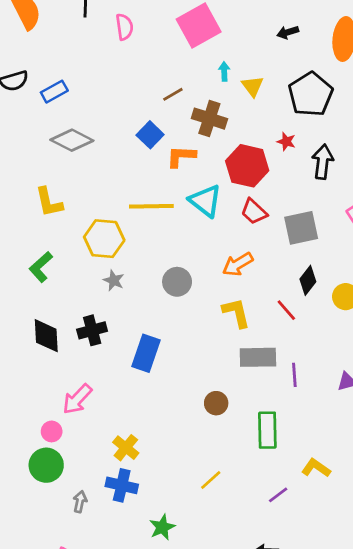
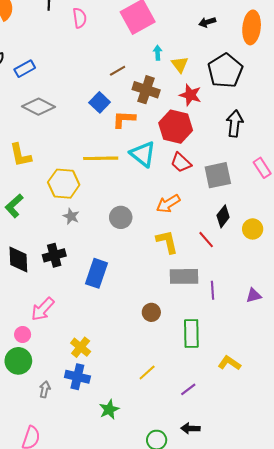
red star: (286, 142) -> (190, 95), moved, size x1.5
purple line: (278, 495) -> (188, 389), moved

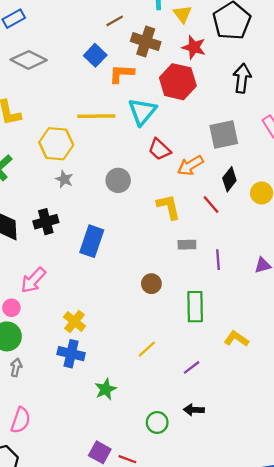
cyan triangle: (143, 154) -> (142, 112), turned 32
red trapezoid: (181, 163) -> (159, 149), moved
orange arrow: (168, 204) -> (190, 165), moved
gray rectangle: (184, 276) -> (187, 245), size x0.6
gray arrow: (45, 389) -> (16, 367), moved

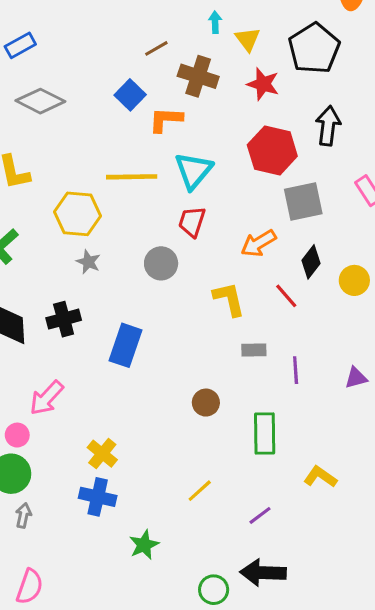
red hexagon: (178, 82) -> (272, 151), moved
red trapezoid: (159, 149) -> (192, 222), moved, turned 65
black arrow: (194, 410) -> (263, 573), size x1.6

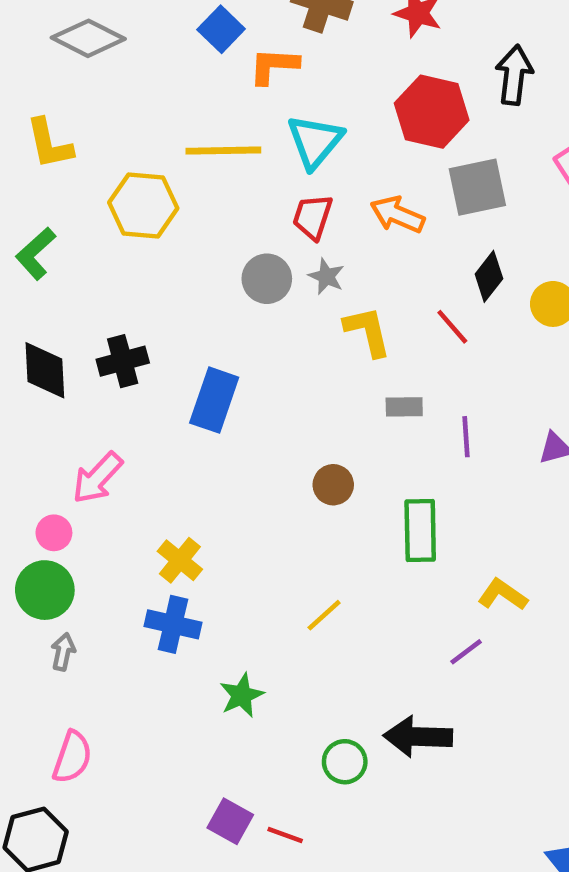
orange arrow: (258, 243) -> (397, 215), moved, turned 54
gray star: (88, 262) -> (326, 276), moved
purple line: (260, 515) -> (466, 652), moved

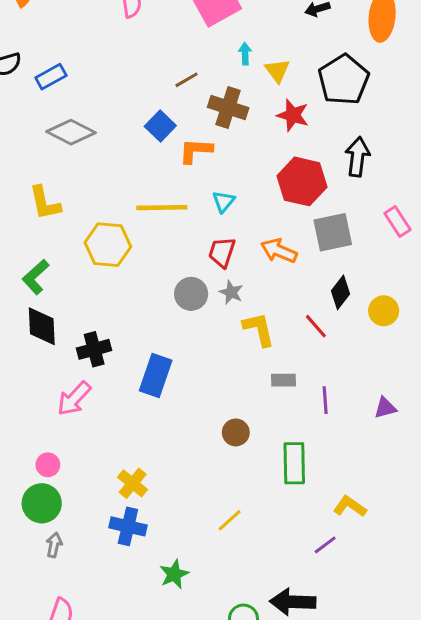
cyan triangle: (315, 141) -> (223, 201), size x0.6
black diamond: (45, 370) -> (42, 326), moved
pink arrow: (97, 478) -> (74, 399), moved

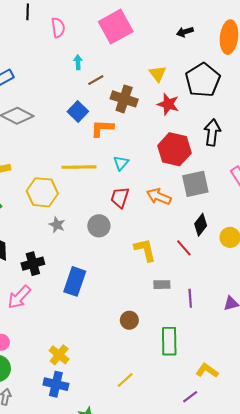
cyan arrow: (245, 54) -> (78, 62), moved
gray star: (231, 292) -> (57, 225), moved

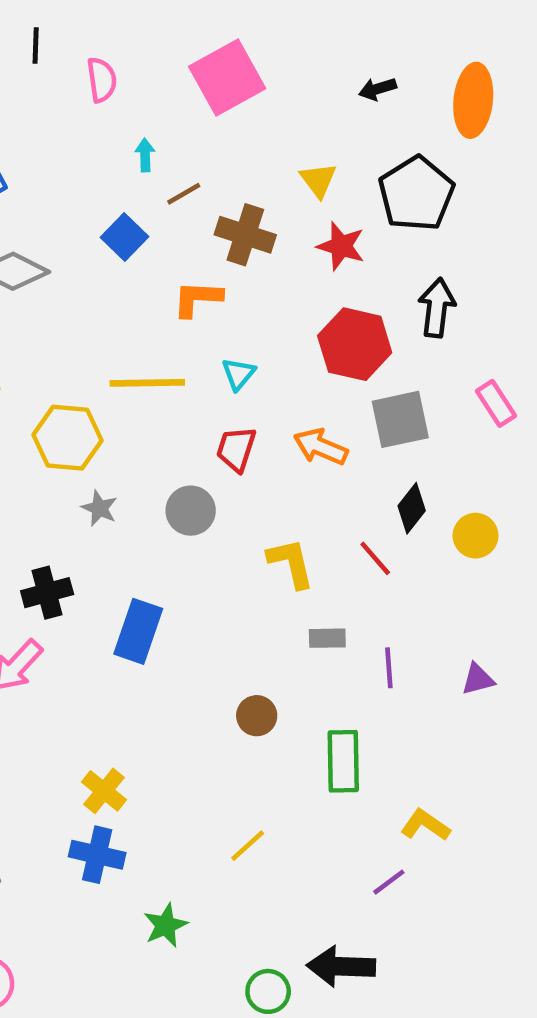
blue square: (78, 112) -> (125, 237), moved

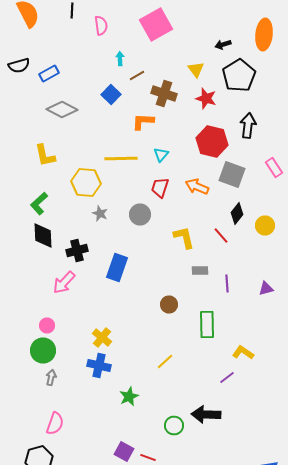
black arrow: (377, 89) -> (223, 44), moved
gray square: (400, 419) -> (232, 174), turned 32

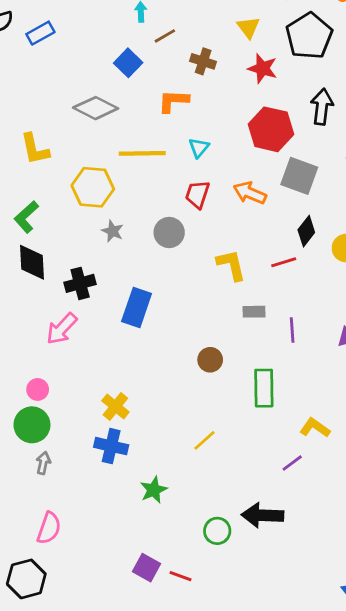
brown cross: (164, 94) -> (203, 61), size x0.7
gray diamond: (62, 110) -> (96, 108), moved
red line: (221, 236) -> (284, 262), turned -66

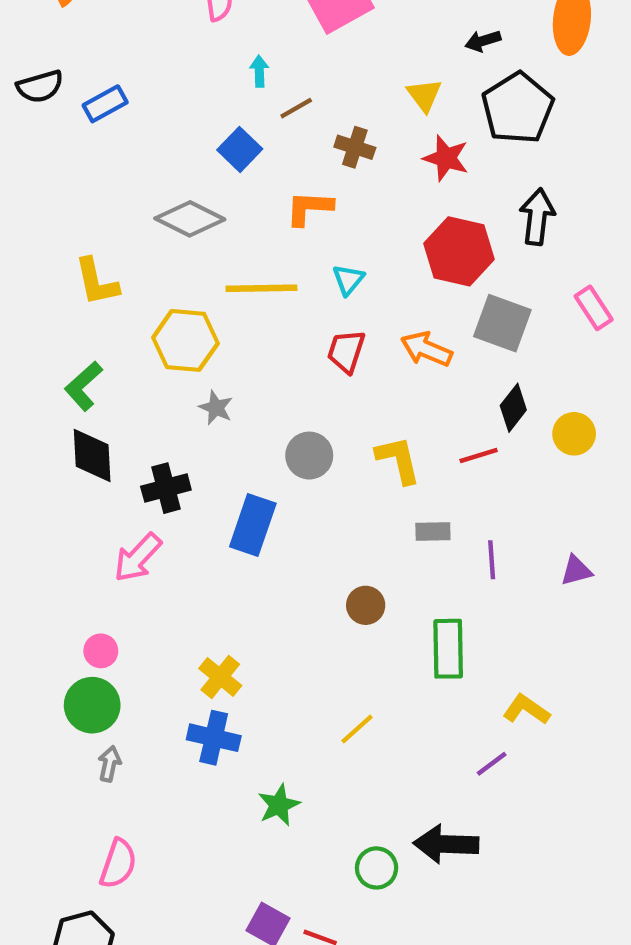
gray circle: (169, 232) -> (309, 456), moved

